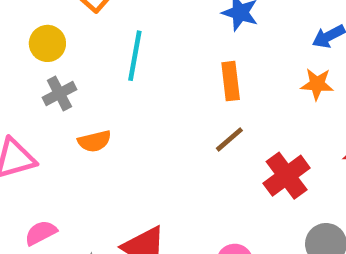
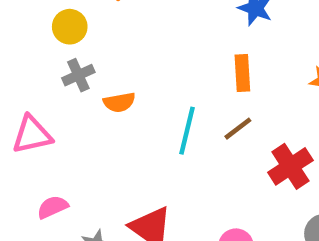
cyan line: (135, 56) -> (187, 131), moved
orange semicircle: (94, 141) -> (119, 102), moved

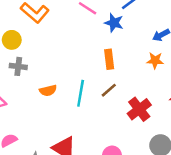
gray cross: (78, 75) -> (18, 66), turned 35
orange semicircle: (119, 102) -> (48, 91), moved

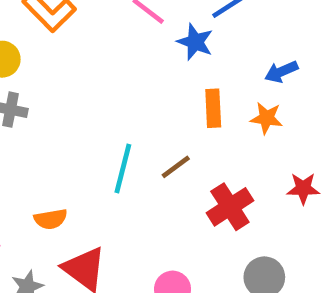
orange rectangle: (109, 59) -> (213, 108), moved
orange semicircle: (48, 91) -> (51, 219), moved

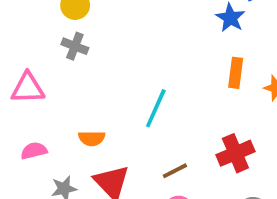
brown line: (176, 167) -> (175, 171), moved

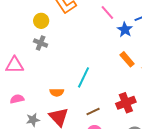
orange rectangle: (236, 73) -> (127, 59), turned -49
orange semicircle: (92, 138) -> (57, 92), moved

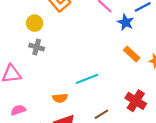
cyan line: (83, 77) -> (87, 79), turned 50
red cross: (126, 103) -> (136, 101), turned -30

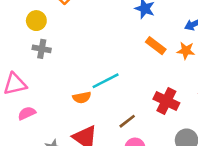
orange semicircle: (60, 98) -> (82, 97), moved
pink semicircle: (18, 110) -> (27, 113), moved

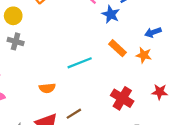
cyan line: (106, 81) -> (80, 63), moved
brown line: (127, 121) -> (74, 114), moved

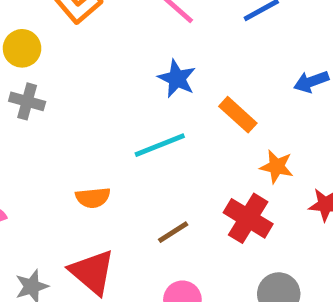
blue star: (111, 14) -> (177, 79), moved
orange star: (144, 55) -> (277, 167), moved
brown line: (74, 114) -> (173, 232), moved

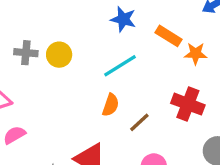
yellow circle: (22, 48) -> (59, 55), moved
orange star: (277, 167) -> (196, 54), moved
orange semicircle: (93, 198) -> (111, 105), moved, turned -55

